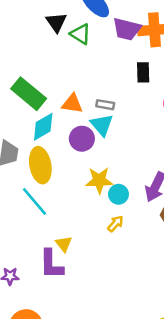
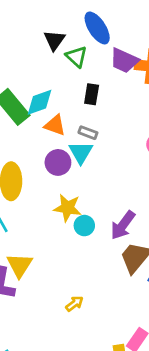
black rectangle: (143, 72) -> (92, 94), moved
cyan diamond: (43, 127) -> (40, 102), moved
yellow arrow: (115, 224) -> (74, 304), moved
yellow triangle: (64, 244) -> (20, 265), size x1.5

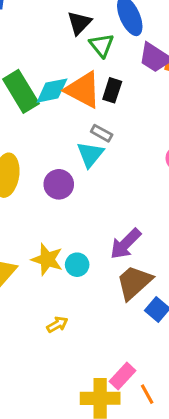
orange triangle: (55, 125) -> (83, 90), moved, size x1.5
purple circle: (58, 162) -> (59, 184), moved
yellow star: (67, 208) -> (47, 259), moved
cyan circle: (84, 226) -> (77, 265), moved

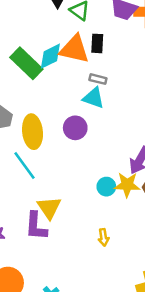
cyan triangle: (90, 154) -> (93, 98), turned -35
yellow star: (47, 259) -> (127, 185), moved
yellow arrow: (57, 324) -> (103, 237), turned 126

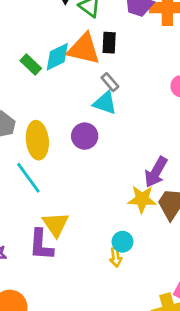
green rectangle: (26, 63) -> (31, 65), size x0.6
gray rectangle: (98, 79) -> (110, 82), turned 35
cyan circle: (106, 187) -> (123, 242), moved

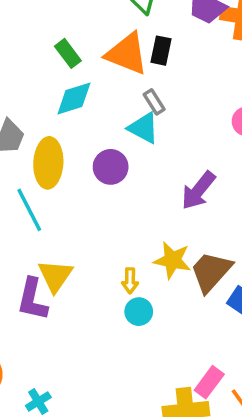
cyan diamond: (57, 57) -> (74, 98), moved
green rectangle: (31, 65) -> (68, 53), moved
purple arrow: (156, 172) -> (198, 190), moved
yellow arrow: (116, 257) -> (130, 281), moved

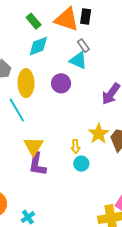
yellow star: (172, 260) -> (99, 134), turned 30
purple L-shape: (32, 299) -> (37, 164), moved

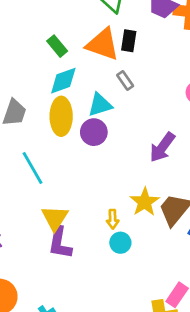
cyan triangle: (78, 61) -> (100, 105), moved, turned -42
yellow ellipse: (26, 83) -> (61, 116), moved

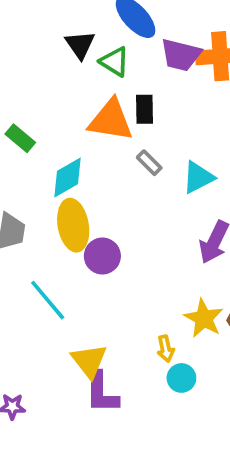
green rectangle: (57, 46) -> (20, 138), moved
cyan triangle: (100, 105) -> (198, 177), moved
purple circle: (94, 132) -> (102, 256), moved

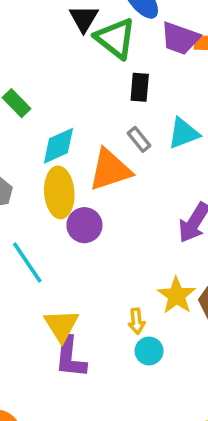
green triangle: (115, 62) -> (115, 38), size x1.4
orange triangle: (111, 120) -> (110, 170), moved, turned -33
cyan triangle: (198, 177) -> (184, 133), moved

